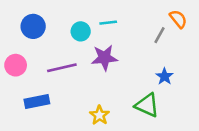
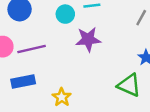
purple line: (62, 68) -> (32, 49), moved
yellow star: (99, 115) -> (62, 97), moved

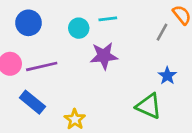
blue rectangle: (23, 82) -> (32, 102), turned 50

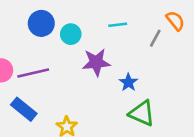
cyan line: (108, 19) -> (118, 25), moved
blue circle: (28, 23) -> (41, 23), moved
blue star: (167, 76) -> (128, 82), moved

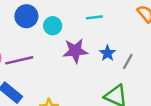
gray line: (155, 38) -> (128, 62), moved
blue star: (128, 82) -> (107, 53), moved

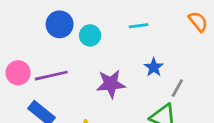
purple star: (75, 51) -> (111, 84), moved
gray line: (128, 62) -> (177, 88), moved

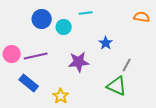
orange semicircle: (198, 22) -> (142, 17), turned -42
cyan line: (139, 26) -> (86, 13), moved
blue star: (154, 67) -> (106, 43), moved

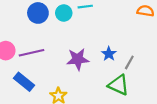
cyan circle: (64, 27) -> (64, 13), moved
blue star: (106, 43) -> (109, 54), moved

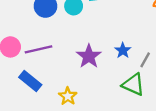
purple star: (78, 59) -> (89, 56), turned -30

